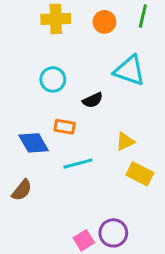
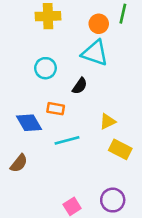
orange circle: (104, 22) -> (99, 24), moved
cyan triangle: (130, 71) -> (95, 53), moved
black semicircle: (93, 100) -> (80, 86), turned -30
purple circle: (113, 233) -> (113, 200), moved

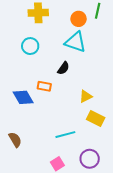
cyan circle: (45, 68) -> (30, 46), moved
cyan line: (67, 140) -> (65, 135), moved
brown semicircle: (19, 163) -> (15, 140), moved, turned -70

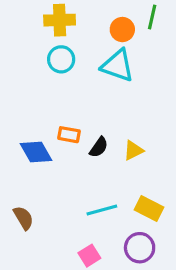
cyan circle: (30, 46) -> (61, 59), moved
black semicircle: (63, 68) -> (99, 147), moved
yellow rectangle: (96, 118) -> (149, 208), moved

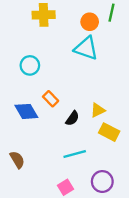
cyan circle: (61, 59) -> (30, 65), moved
orange rectangle: (69, 135) -> (51, 99), turned 35
black semicircle: (99, 147) -> (72, 118), moved
yellow rectangle: (149, 208) -> (109, 132), moved

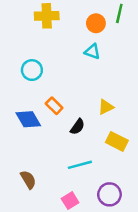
cyan triangle: (86, 48) -> (92, 52), size x0.6
yellow triangle: (98, 110) -> (106, 107), moved
brown semicircle: (17, 160) -> (28, 180), moved

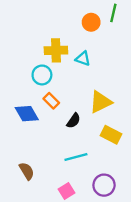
yellow cross: (47, 16) -> (56, 50), moved
cyan triangle: (92, 52) -> (83, 59), moved
cyan circle: (32, 70) -> (42, 75), moved
yellow triangle: (106, 107) -> (100, 102), size x1.5

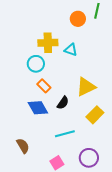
blue diamond: (27, 114) -> (38, 108), moved
yellow rectangle: (111, 135) -> (95, 115), turned -72

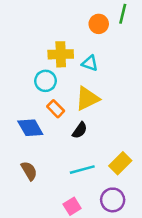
yellow triangle: (86, 87) -> (87, 99), moved
blue diamond: (38, 108) -> (30, 128), moved
yellow rectangle: (95, 115) -> (120, 163), moved
brown semicircle: (23, 146) -> (29, 171), moved

